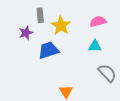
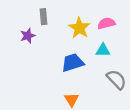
yellow star: (61, 26) -> (79, 28), moved
blue trapezoid: (48, 50) -> (73, 63), moved

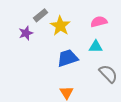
gray rectangle: (43, 17) -> (41, 15), turned 56
yellow star: (79, 28) -> (60, 26), moved

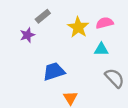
yellow star: (60, 26) -> (78, 27), moved
blue trapezoid: (68, 58) -> (54, 71), moved

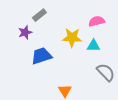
yellow star: (78, 27) -> (72, 38), moved, turned -30
blue trapezoid: (54, 71) -> (41, 56), moved

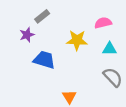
cyan triangle: (93, 46) -> (110, 49), moved
blue trapezoid: (41, 56) -> (44, 60), turned 35

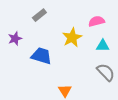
purple star: (27, 35) -> (15, 39), moved
yellow star: (77, 40) -> (72, 38), turned -30

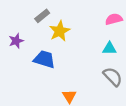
pink semicircle: (97, 21) -> (114, 19), moved
yellow star: (72, 38) -> (60, 31), moved

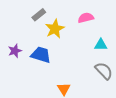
pink semicircle: (114, 19) -> (86, 18), moved
purple star: (16, 41) -> (15, 51), moved

